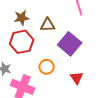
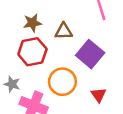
orange circle: (47, 67) -> (62, 82), size x1.5

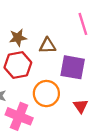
purple square: (90, 54) -> (73, 67), turned -30

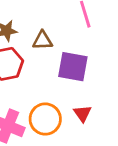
orange circle: (46, 94) -> (45, 119), moved

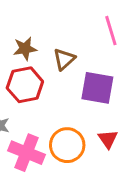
brown triangle: (42, 40) -> (64, 59), turned -40

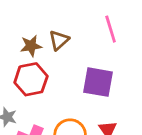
brown triangle: (64, 59) -> (59, 40), moved

